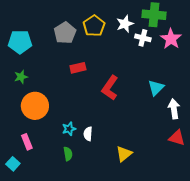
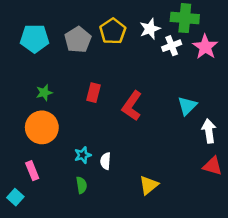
white cross: (143, 38) -> (172, 46), turned -35
cyan pentagon: (20, 42) -> (35, 38), moved
red rectangle: (78, 68) -> (93, 93), moved, turned -63
green star: (21, 77) -> (44, 93), moved

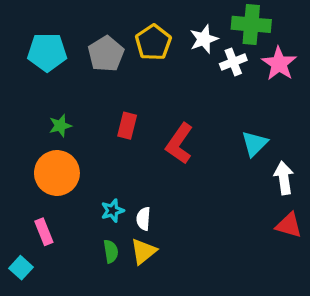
yellow triangle: (149, 185) -> (143, 251), moved

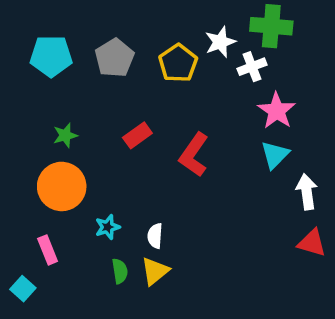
yellow pentagon: (153, 42) -> (178, 63), moved
pink star: (279, 64) -> (277, 111), moved
red rectangle: (127, 126) -> (137, 135), turned 40
cyan star: (112, 211) -> (107, 227), moved

